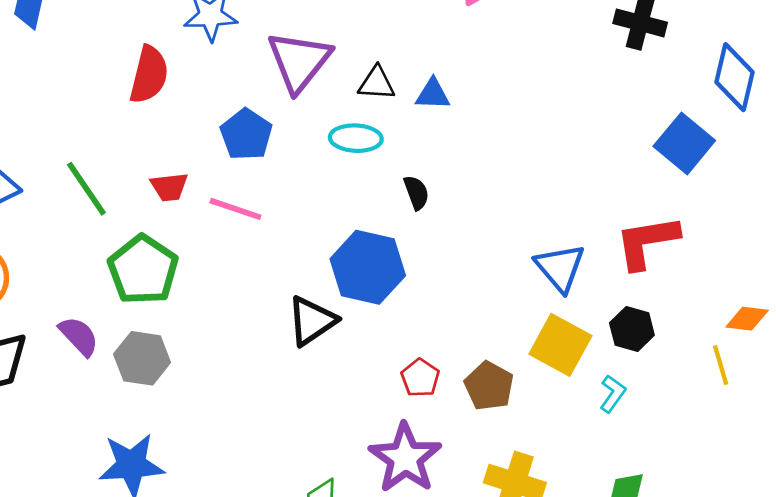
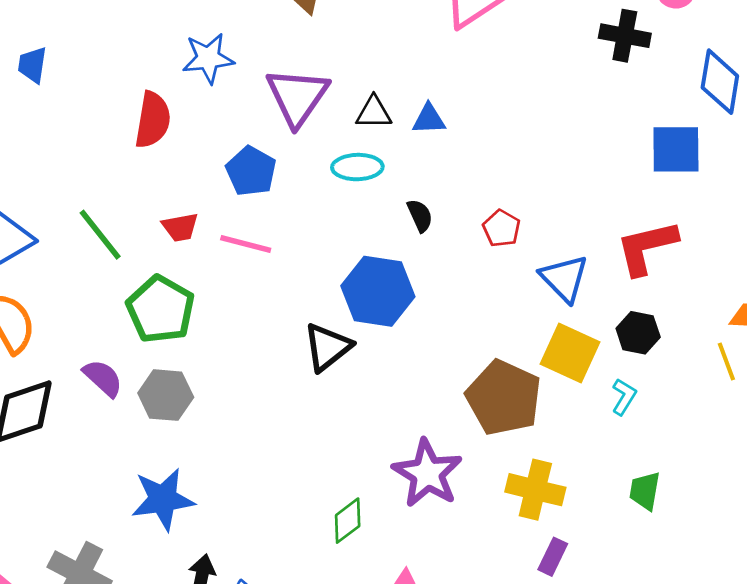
blue square: (684, 143) -> (676, 149), turned -36
red pentagon: (420, 378) -> (502, 228), moved
brown pentagon: (489, 386) -> (504, 398), size x1.6

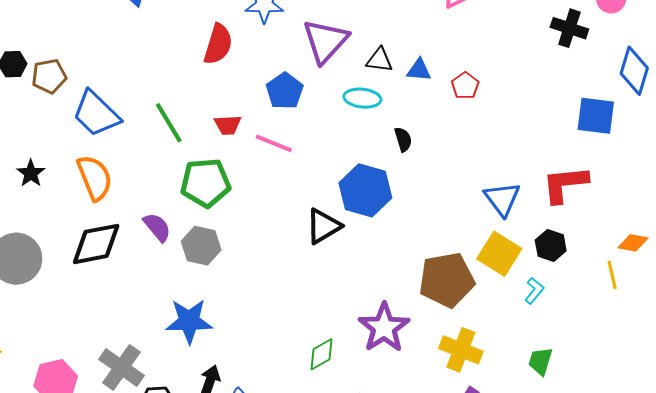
red pentagon: (502, 228) -> (465, 86), moved
green pentagon: (160, 309) -> (206, 183), turned 30
brown pentagon: (504, 398) -> (447, 280), turned 30

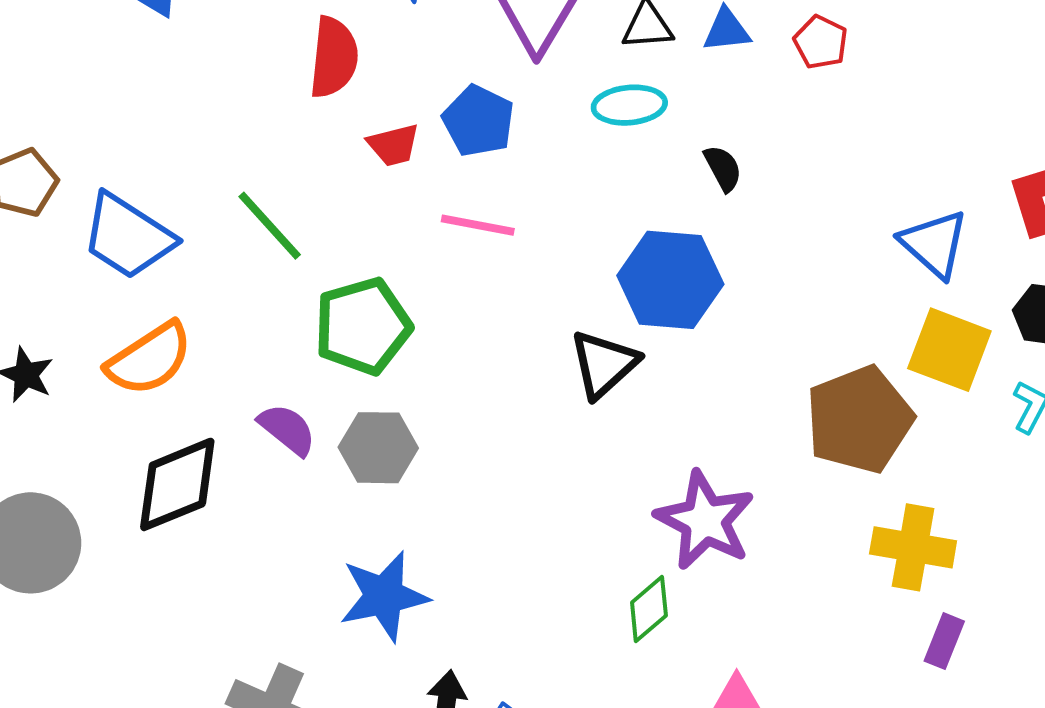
red trapezoid: (228, 125) -> (394, 145), moved
orange semicircle: (95, 178) -> (149, 359), turned 90
purple star: (384, 328) -> (705, 520), moved

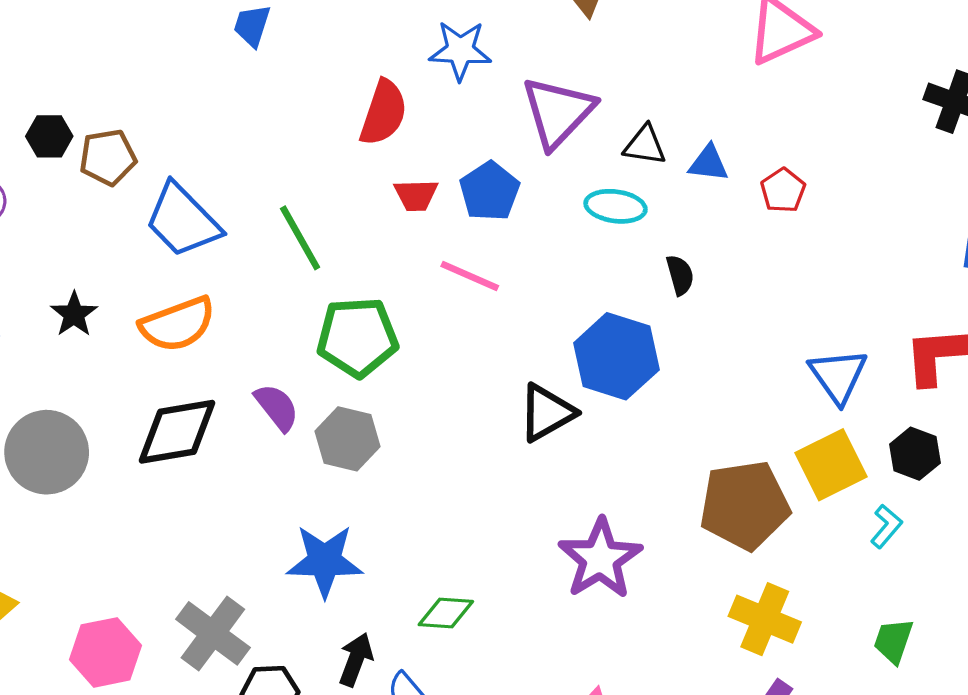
yellow square: (949, 350) -> (831, 465), turned 30
green diamond: (649, 609) -> (446, 613), moved, turned 32

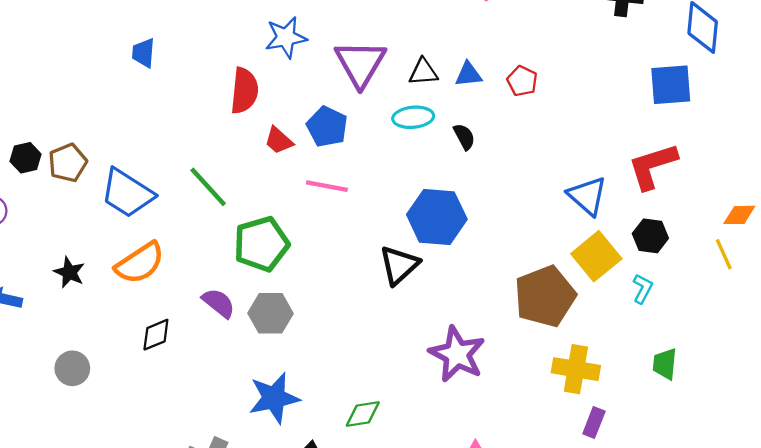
red trapezoid: (416, 195) -> (279, 141), turned 56
black semicircle: (680, 275) -> (464, 137), moved
black diamond: (177, 432) -> (156, 335), size x0.6
gray circle: (47, 452) -> (72, 368), size x0.6

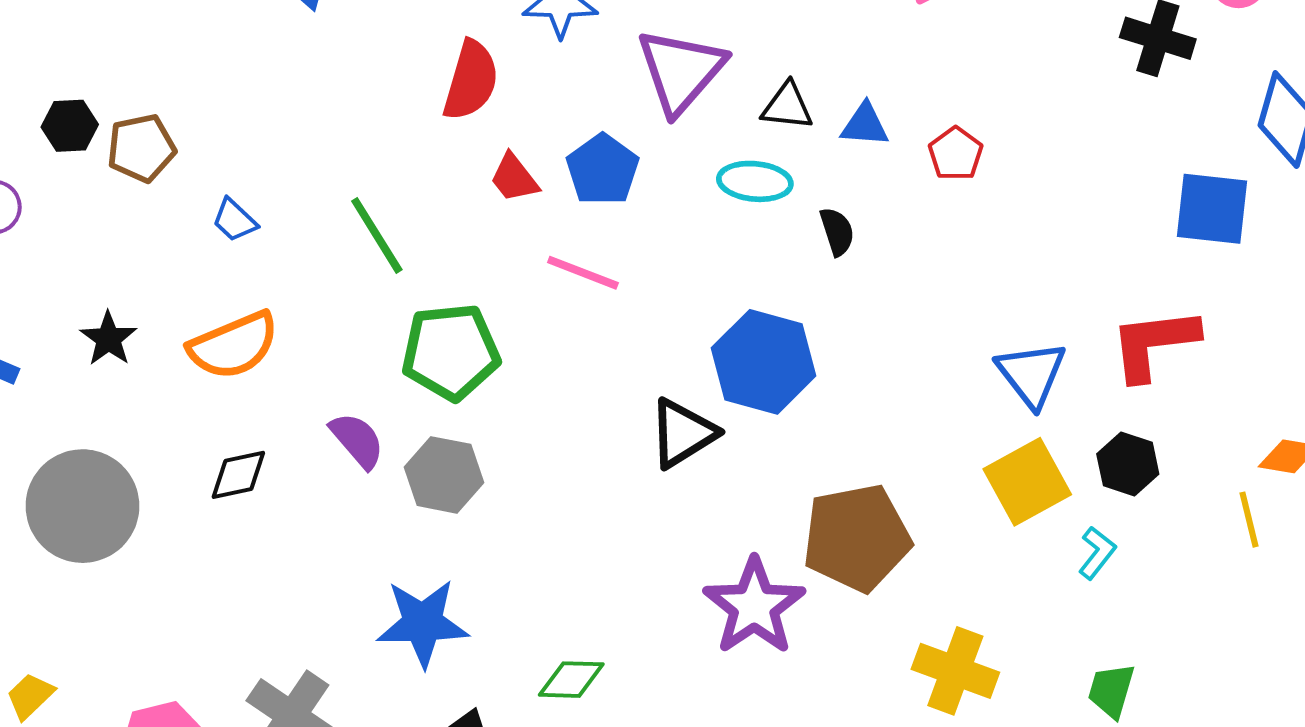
blue trapezoid: (127, 193) -> (234, 220), size x0.5
brown pentagon: (545, 296) -> (857, 538), moved
gray circle: (72, 368) -> (82, 506), size x1.8

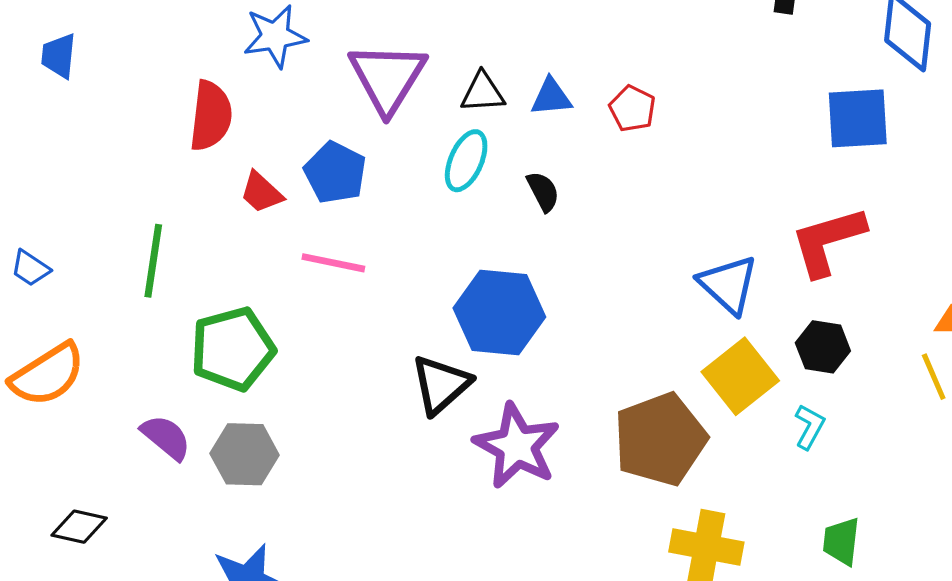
cyan ellipse: (755, 181) -> (466, 161), turned -62
green line: (377, 235) -> (153, 261), turned 50
black diamond: (238, 475) -> (79, 527), moved, turned 34
brown pentagon: (857, 538) -> (660, 439), moved
purple star: (754, 606) -> (517, 446), moved

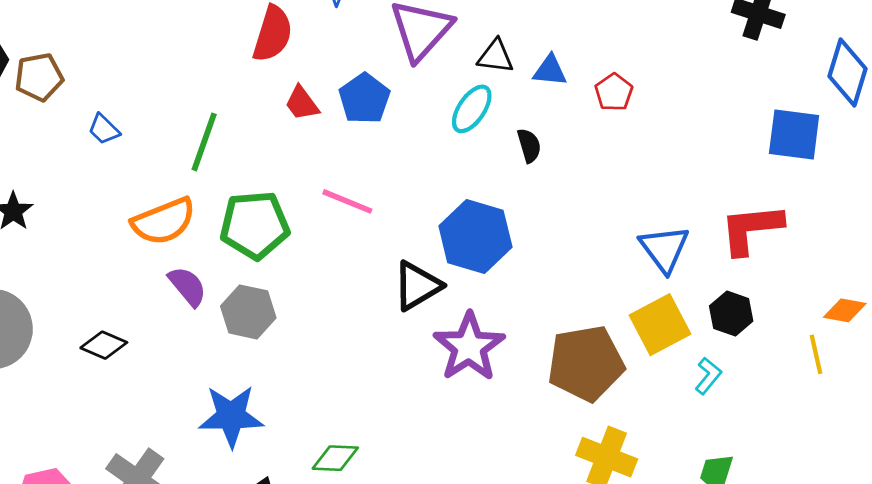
pink line: (333, 263) -> (347, 201), moved
orange semicircle: (48, 375) -> (164, 221), moved

